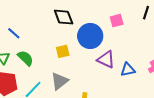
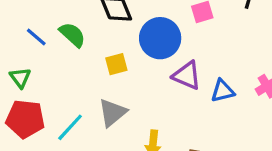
green semicircle: (25, 58) -> (72, 35), moved

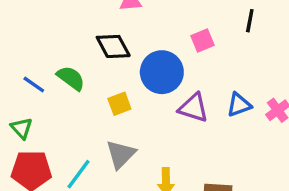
blue triangle: (223, 91) -> (239, 105), moved

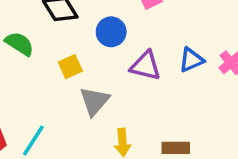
blue circle: (162, 72) -> (111, 32), size x0.7
gray triangle: (121, 154) -> (94, 101), moved

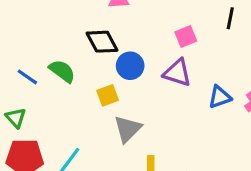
blue circle: (111, 32) -> (130, 66), moved
purple triangle: (146, 66) -> (177, 73), moved

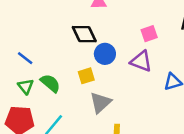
green semicircle: (62, 71) -> (50, 83), moved
green triangle: (16, 118) -> (26, 86), moved

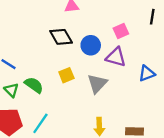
blue circle: (105, 54) -> (91, 45), moved
gray triangle: (100, 102) -> (97, 84), moved

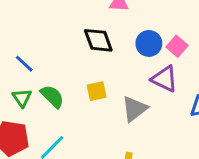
pink square: (121, 31) -> (177, 46), turned -35
blue circle: (91, 45) -> (149, 43), moved

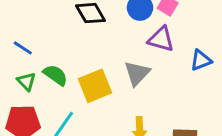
yellow square: (97, 91) -> (95, 86), moved, size x1.6

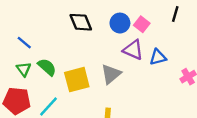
blue triangle: (201, 60) -> (158, 57), moved

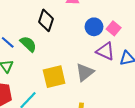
black diamond: (81, 22) -> (46, 20), moved, turned 40
green semicircle: (47, 67) -> (28, 44), moved

